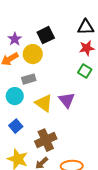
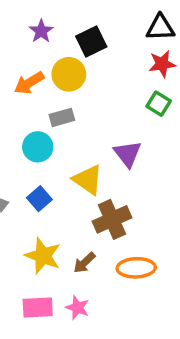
purple star: (15, 39) -> (41, 31), moved
yellow triangle: (44, 103) -> (88, 180), moved
brown cross: (46, 140) -> (112, 219), moved

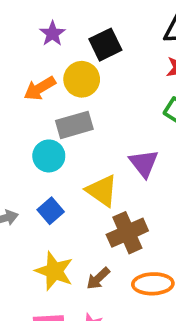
gray rectangle: (62, 117) -> (74, 125), size x1.4

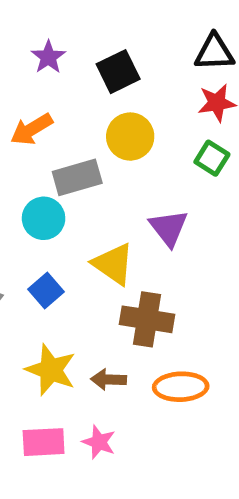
yellow circle: (82, 79) -> (130, 137), moved
brown cross: (127, 233) -> (147, 319), turned 33
brown arrow: (98, 278) -> (109, 379), turned 45

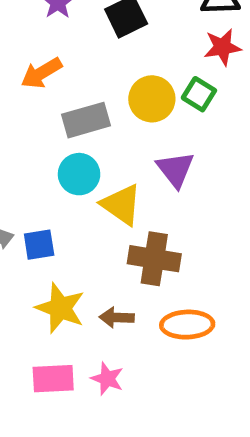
yellow circle: (130, 137) -> (152, 99), moved
green square: (212, 158) -> (199, 94), moved
cyan circle: (44, 218) -> (79, 174), moved
blue square: (46, 290) -> (39, 245), moved, turned 32

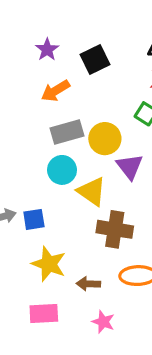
orange arrow: (41, 73) -> (55, 91), moved
yellow circle: (152, 99) -> (105, 139), moved
brown arrow: (117, 317) -> (88, 284), moved
pink star: (107, 379) -> (103, 322), moved

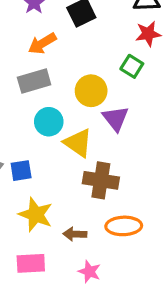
gray rectangle: (67, 132) -> (34, 81), moved

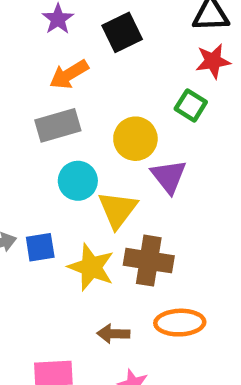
yellow triangle: (78, 143) -> (118, 210), turned 32
yellow star: (36, 215) -> (91, 267), moved

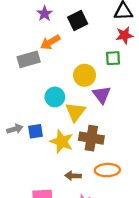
green square: (191, 105) -> (113, 58), turned -35
gray rectangle: (58, 125) -> (29, 59), moved

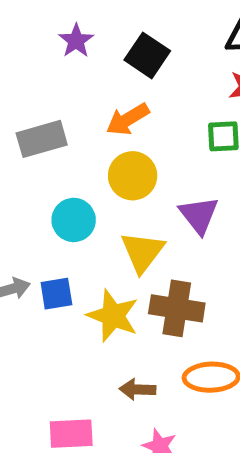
black square: (78, 20) -> (147, 55), turned -30
orange arrow: (50, 42) -> (128, 119), moved
yellow circle: (85, 75) -> (133, 176), moved
cyan circle: (55, 97) -> (74, 220), moved

